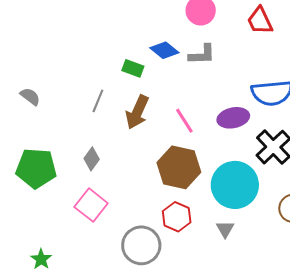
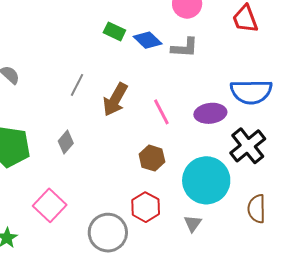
green rectangle: (133, 68) -> (114, 31), moved
brown hexagon: (179, 167) -> (152, 158), size x0.6
pink square: (91, 205) -> (50, 205), moved

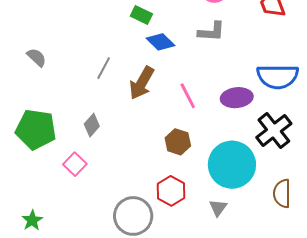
blue diamond: (148, 40) -> (161, 42), moved
pink square: (50, 205) -> (75, 164), moved, size x0.7

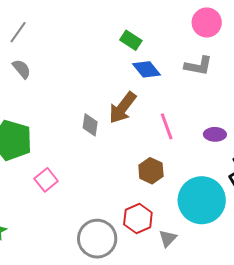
gray line: (104, 68) -> (18, 32), moved
purple ellipse: (237, 98) -> (215, 134), size x0.7
gray diamond: (92, 125) -> (90, 125), moved, turned -40
gray triangle: (218, 208) -> (168, 238), moved

